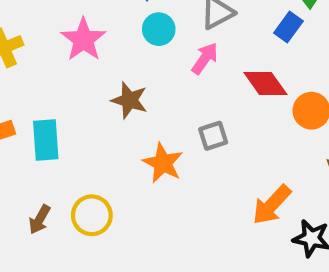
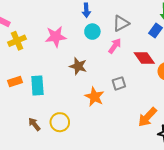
pink star: (83, 40) -> (56, 37), turned 30
brown arrow: (40, 219) -> (34, 124), turned 112

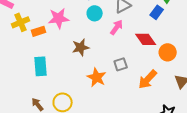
brown star: (78, 66) -> (81, 47), turned -30
orange rectangle: (15, 81) -> (38, 31), moved
orange arrow: (147, 117) -> (148, 79), moved

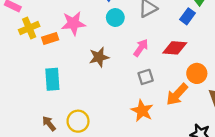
pink arrow: (117, 27) -> (141, 48), moved
red diamond: (146, 39) -> (175, 48), turned -50
orange circle: (168, 52) -> (197, 73), moved
orange star: (97, 77) -> (142, 111), moved

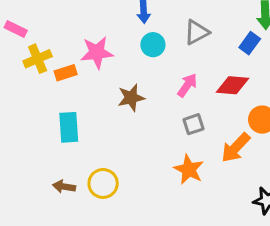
brown arrow: (49, 123) -> (64, 187), turned -42

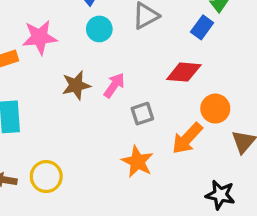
pink arrow: (187, 85) -> (114, 85), moved

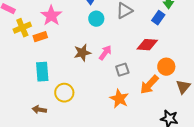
pink star: (40, 37) -> (51, 16), moved, turned -30
yellow circle: (46, 177) -> (64, 93), moved

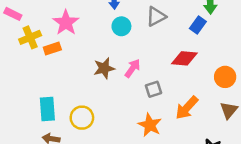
orange circle: (166, 67) -> (225, 77), moved
cyan rectangle: (42, 72) -> (47, 109), moved

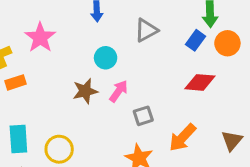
cyan circle: (121, 26) -> (106, 58), moved
orange rectangle: (52, 49) -> (16, 82), moved
red diamond: (184, 58) -> (200, 82), moved
orange circle: (225, 77) -> (227, 43), moved

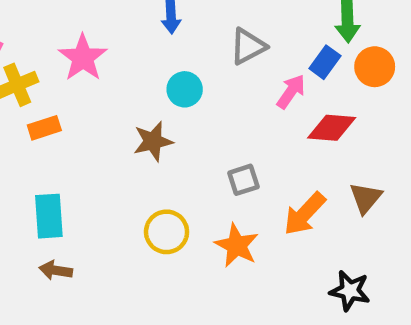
pink arrow: (119, 91) -> (291, 92), moved
brown triangle: (232, 141) -> (366, 198), moved
yellow circle: (59, 149) -> (167, 232), moved

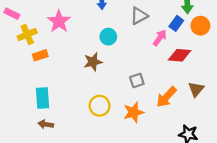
orange star: (237, 245) -> (134, 112), turned 30

